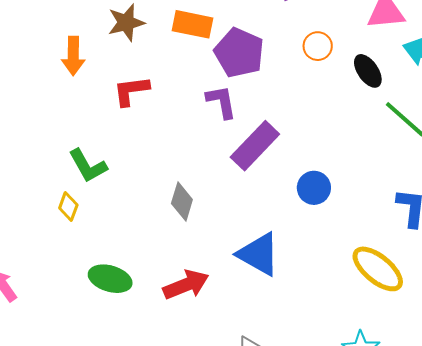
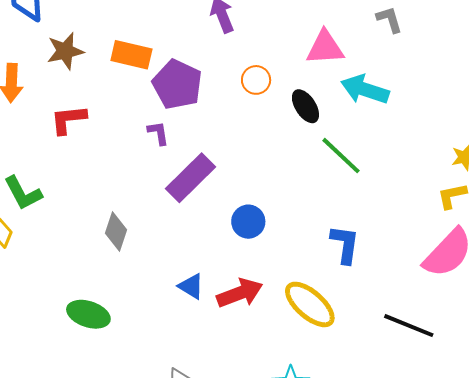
purple L-shape: (221, 102) -> (158, 133), size x0.7
blue triangle: (259, 254) -> (191, 286), size x0.6
green ellipse: (110, 279) -> (88, 314), moved
red arrow: (186, 285) -> (240, 293), moved

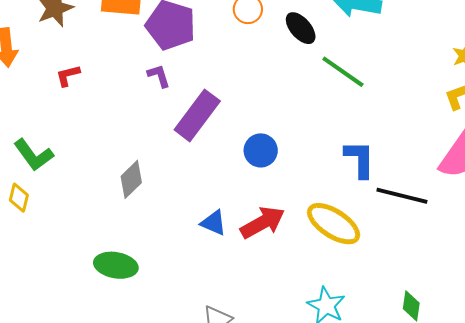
red L-shape: (68, 119) -> (68, 75), size x0.7
gray diamond: (116, 232) -> (131, 179), turned 36
black line: (409, 326) -> (402, 196), moved

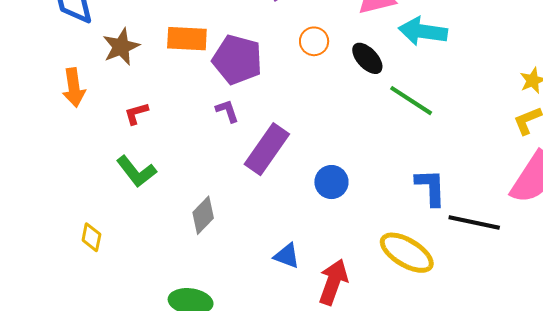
green L-shape: (34, 155) -> (136, 171), moved
red arrow: (263, 223) -> (333, 282), moved, turned -39

